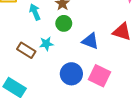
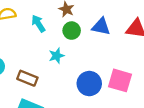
blue triangle: (90, 41) -> (101, 27), moved
brown rectangle: (26, 50) -> (27, 78), moved

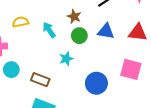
pink square: (120, 80) -> (131, 69), moved

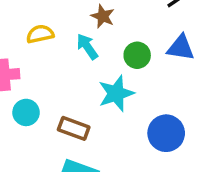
brown star: (74, 16) -> (103, 16), moved
cyan star: (66, 59) -> (116, 93), size x1.5

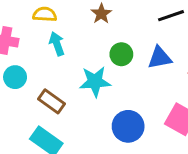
cyan arrow: (87, 47) -> (57, 44), moved
blue triangle: (181, 48) -> (160, 58), turned -35

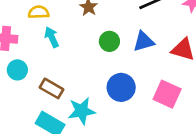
cyan star: (95, 82) -> (82, 111), moved
blue circle: (128, 126) -> (121, 87), moved

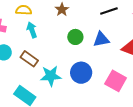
brown rectangle: (51, 88) -> (29, 59), moved
cyan star: (82, 111) -> (51, 76), moved

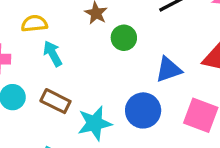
green circle: (75, 37) -> (124, 38), moved
blue triangle: (101, 39) -> (168, 70), moved

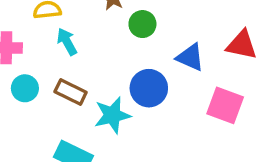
blue triangle: (168, 70) -> (190, 57), turned 44
blue circle: (143, 110) -> (149, 88), moved

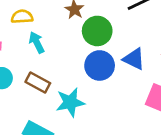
green circle: (142, 24) -> (97, 31), size x1.4
blue circle: (149, 88) -> (100, 65), moved

